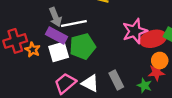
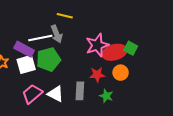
gray arrow: (55, 17) -> (57, 34), moved
red star: (156, 72) -> (97, 75), moved
gray rectangle: (116, 80) -> (80, 91), turned 30

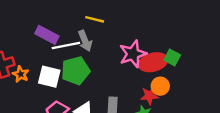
purple rectangle: (24, 49) -> (47, 35), moved
white square: (26, 64) -> (49, 77), turned 30
red star: (97, 75) -> (150, 96), moved

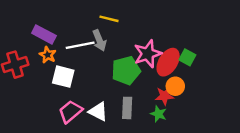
purple rectangle: (47, 35) -> (44, 34), moved
red ellipse: (153, 62) -> (168, 62), turned -44
green pentagon: (76, 71) -> (126, 71), moved
orange star: (21, 74) -> (48, 55), moved

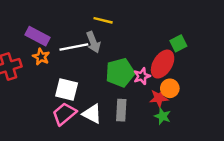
pink star: (148, 54) -> (142, 76), moved, size x0.6
green square: (187, 57) -> (178, 43), moved, turned 35
white square: (63, 77) -> (67, 90), moved
green star: (158, 114) -> (163, 116), moved

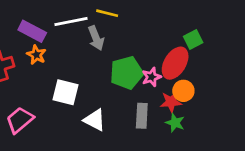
white line: (74, 47) -> (71, 21), moved
gray rectangle: (121, 110) -> (142, 116), moved
pink trapezoid: (64, 114) -> (20, 120), moved

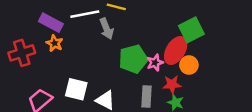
green square: (193, 40) -> (191, 30), size x1.5
orange circle: (183, 91) -> (189, 65), moved
white square: (66, 92) -> (76, 89), moved

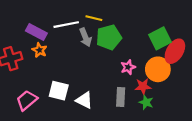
red ellipse: (176, 50) -> (175, 51), moved
green pentagon: (133, 59) -> (109, 37), moved
orange circle: (189, 65) -> (158, 69), size x1.5

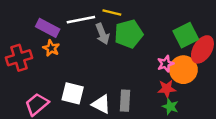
pink star: (128, 67) -> (166, 64), moved
gray rectangle: (121, 97) -> (125, 101), moved

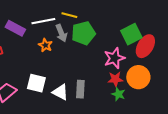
orange star: (51, 48) -> (45, 45), moved
pink star: (166, 64) -> (114, 58), size x1.5
orange circle: (183, 70) -> (138, 77), moved

